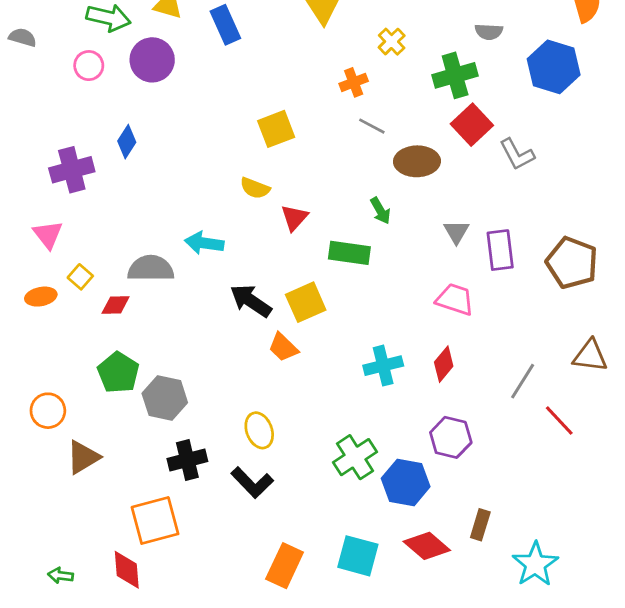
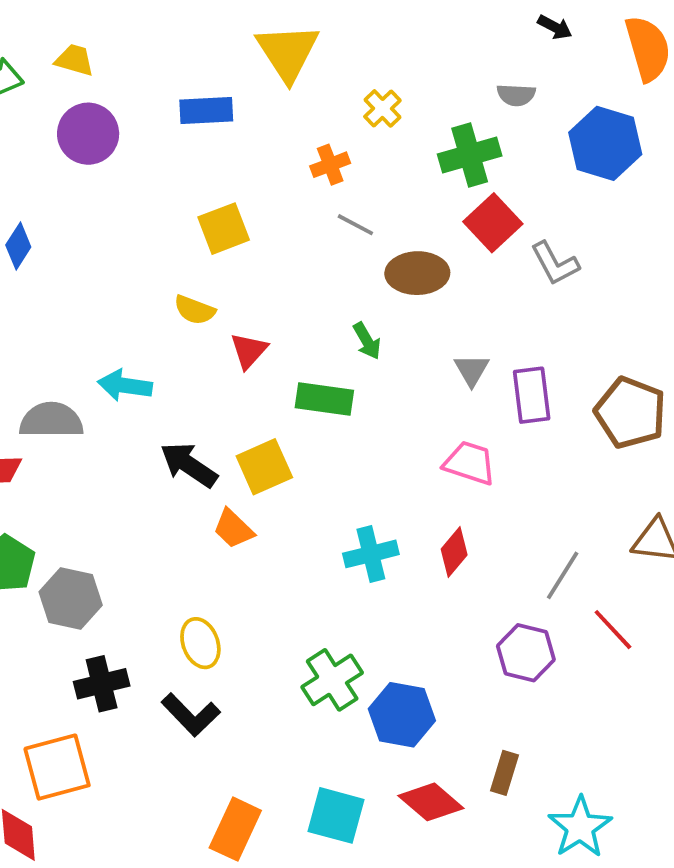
blue rectangle: (225, 25) -> (206, 110), moved, turned -69
purple circle: (152, 60) -> (88, 134), moved
purple hexagon: (451, 437) -> (526, 653), moved

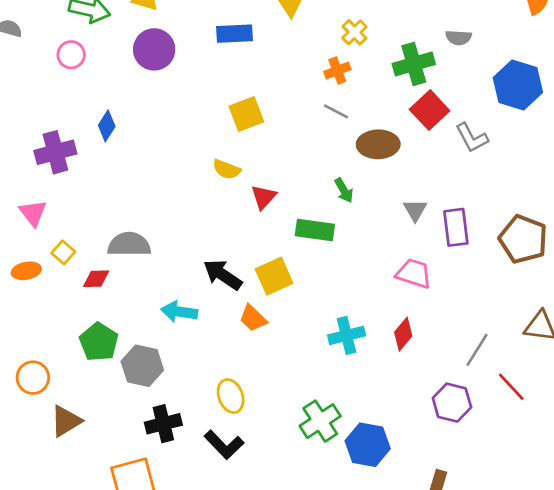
gray semicircle: (516, 95) -> (459, 38), moved
blue hexagon: (605, 143) -> (518, 85), moved
orange cross: (330, 165) -> (337, 71), moved
cyan arrow: (125, 385) -> (179, 312), moved

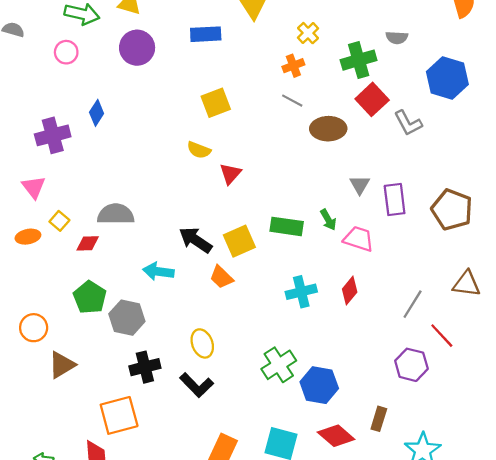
green arrow: (344, 190) -> (328, 220), moved
green rectangle: (315, 230) -> (287, 226), moved
purple hexagon: (452, 403) -> (411, 365), moved

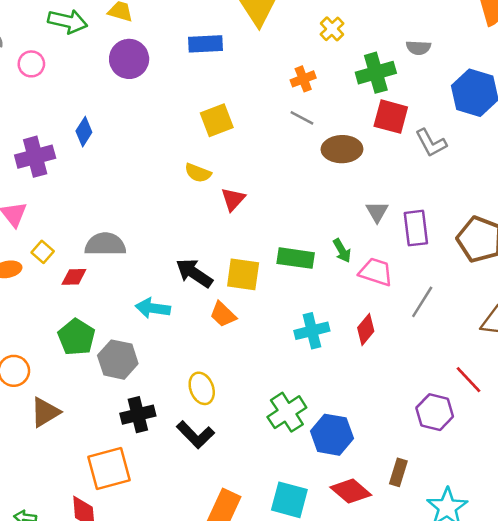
yellow cross: (308, 33) -> (332, 29), moved
pink circle: (66, 52) -> (31, 64), moved
red square: (372, 99) -> (391, 117), turned -32
yellow square: (239, 241) -> (243, 274), turned 32
gray line: (413, 304) -> (422, 302), moved

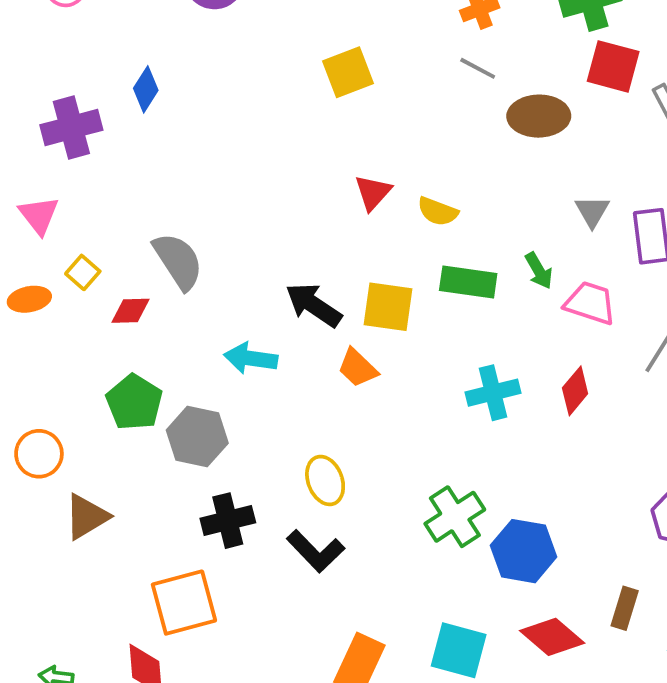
yellow semicircle: (198, 173) -> (438, 211), moved
gray semicircle: (105, 244) -> (178, 261), turned 57

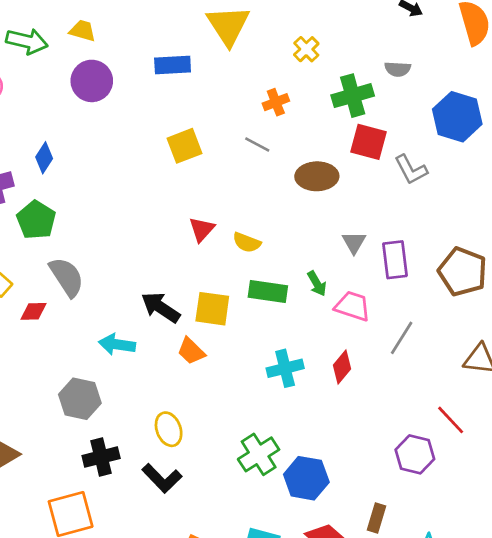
gray line: (478, 68) -> (257, 145), moved
green pentagon: (134, 402) -> (36, 220), moved

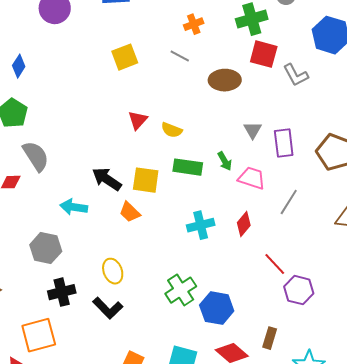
red line: (451, 420) -> (275, 264), moved

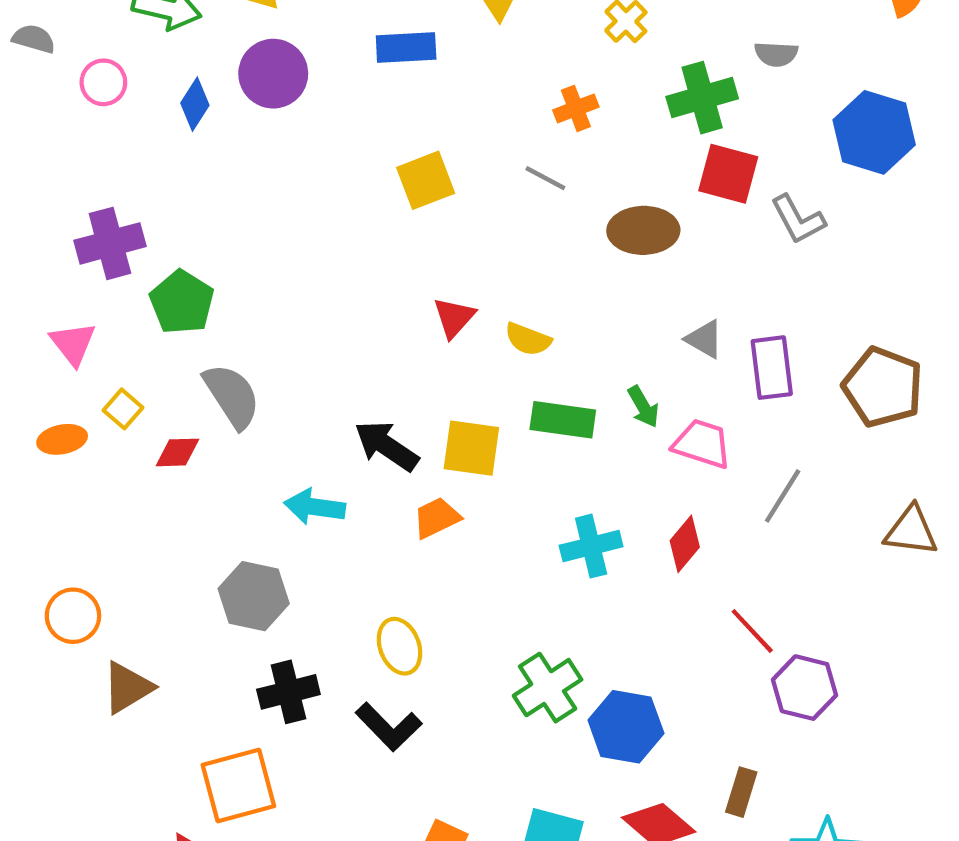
blue diamond: (19, 66) -> (195, 104), moved
gray triangle: (253, 130) -> (704, 339), turned -30
orange trapezoid: (130, 212) -> (437, 518), turned 110

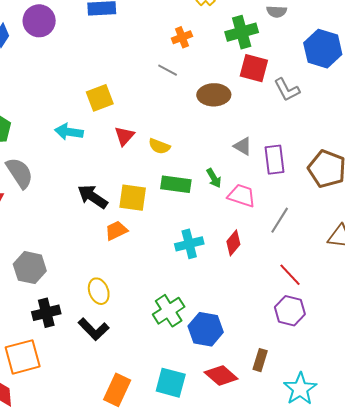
yellow square: (426, 180) -> (100, 98), moved
cyan arrow: (315, 507) -> (69, 132), moved
red line: (752, 631) -> (290, 275), moved

